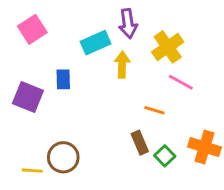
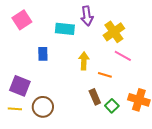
cyan rectangle: (96, 43) -> (65, 29), turned 30
yellow arrow: (122, 65) -> (84, 61), moved
purple square: (28, 97) -> (20, 86), moved
yellow line: (32, 171) -> (15, 109), moved

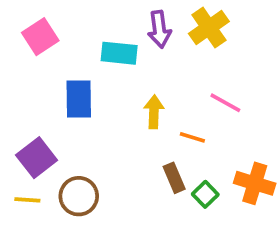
yellow cross: (114, 32) -> (209, 27), moved
blue rectangle: (43, 54) -> (79, 99), size x1.5
purple square: (20, 86) -> (37, 158), turned 30

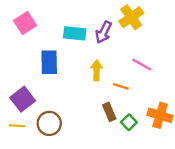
purple arrow: (159, 29) -> (104, 32), moved, turned 35

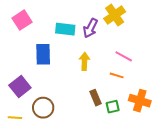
orange line: (121, 86) -> (117, 75), moved
green square: (129, 122) -> (113, 107), turned 32
yellow line: (17, 126) -> (15, 118), moved

